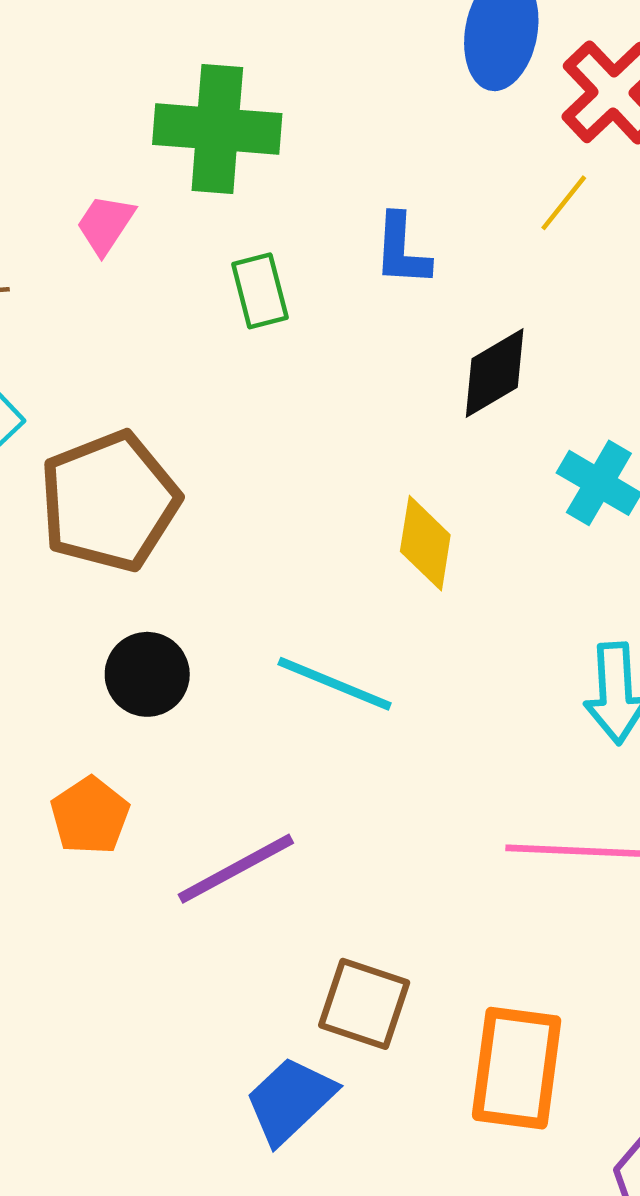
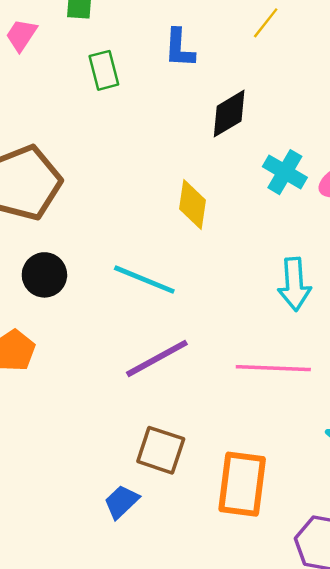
purple line: (236, 869) -> (157, 358), moved
blue trapezoid: (290, 1100) -> (121, 502), size x0.7

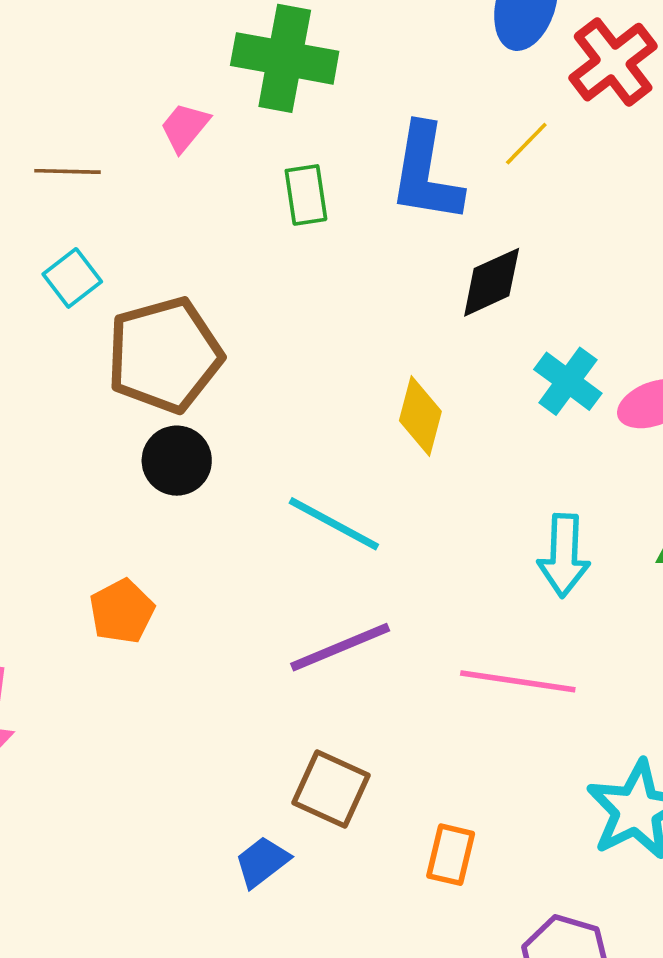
yellow line: (266, 23) -> (526, 144), moved
blue L-shape: (179, 48) -> (426, 173), size x1.6
black circle: (44, 275) -> (177, 461), moved
orange rectangle: (242, 484) -> (451, 855), size x0.6

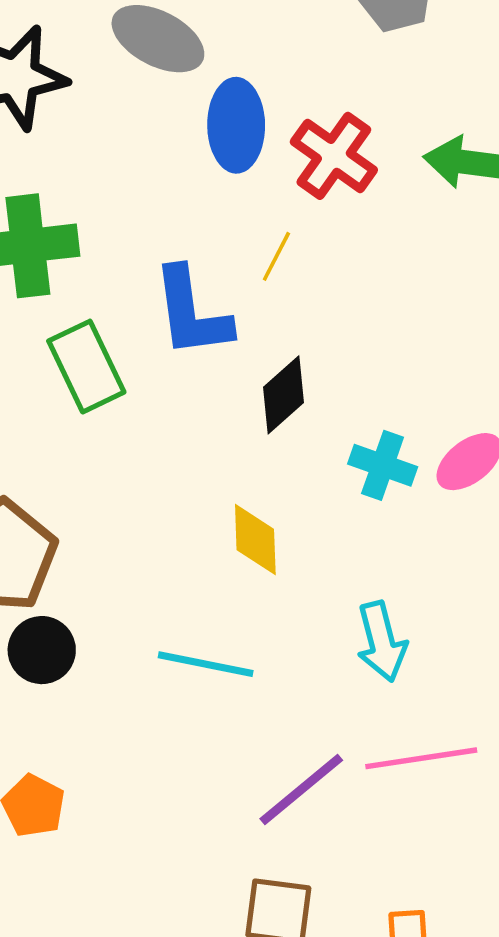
green rectangle: (306, 195) -> (86, 367), size x1.5
cyan arrow: (564, 555) -> (382, 642), moved
purple line: (340, 647) -> (301, 789), moved

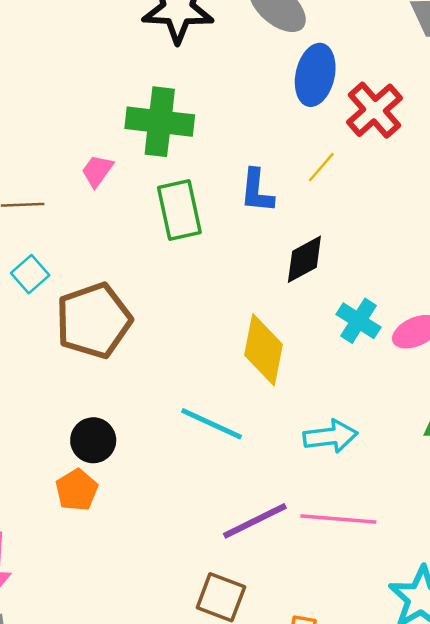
blue L-shape: (192, 312) -> (257, 191), size x0.7
yellow diamond: (255, 539) -> (264, 350), size x1.4
cyan arrow: (382, 642) -> (330, 436), turned -96
black circle: (42, 650) -> (93, 440), moved

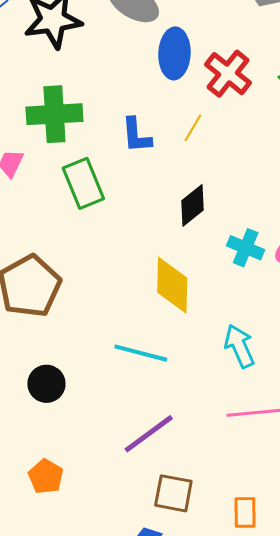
blue L-shape: (257, 191) -> (136, 135), moved
cyan arrow: (330, 436) -> (239, 346), turned -96
orange pentagon: (77, 490) -> (46, 476), moved
purple line: (255, 521) -> (149, 434), moved

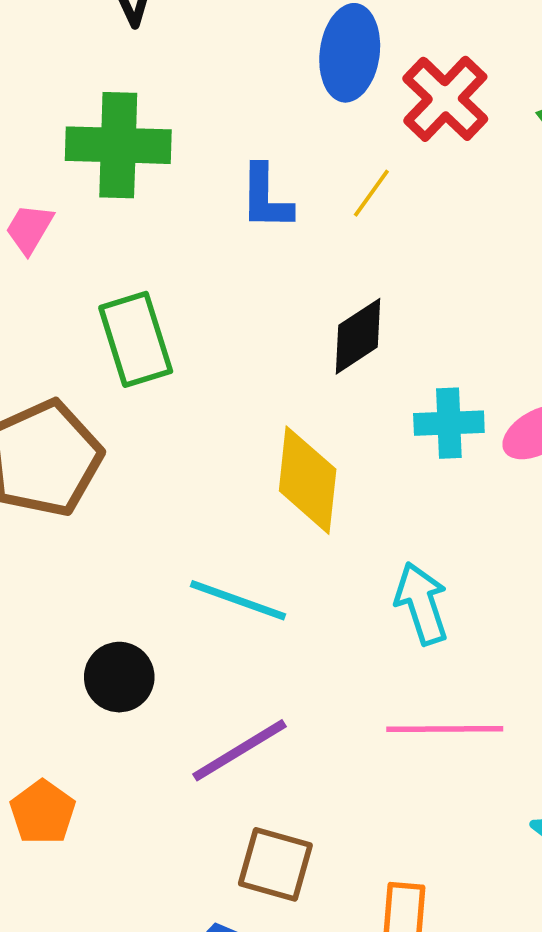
green rectangle: (83, 183) -> (136, 339), moved
cyan cross: (246, 248) -> (449, 423), turned -30
black circle: (46, 384) -> (119, 677), moved

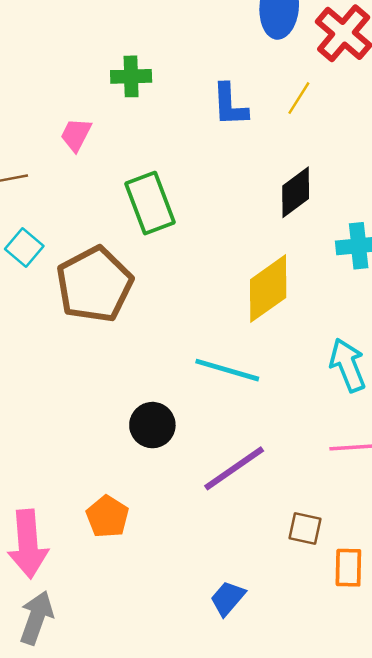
green cross: (118, 145) -> (131, 76), size x0.6
yellow diamond: (308, 480) -> (268, 289), turned 52
brown square: (275, 864) -> (305, 528), moved, size x0.7

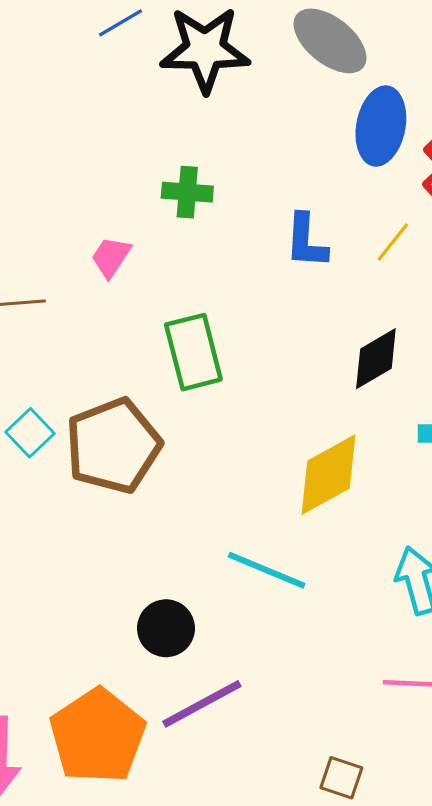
cyan square: (24, 248) -> (30, 433), moved
purple line: (234, 468) -> (202, 704), moved
orange pentagon: (107, 517) -> (98, 736), size x1.8

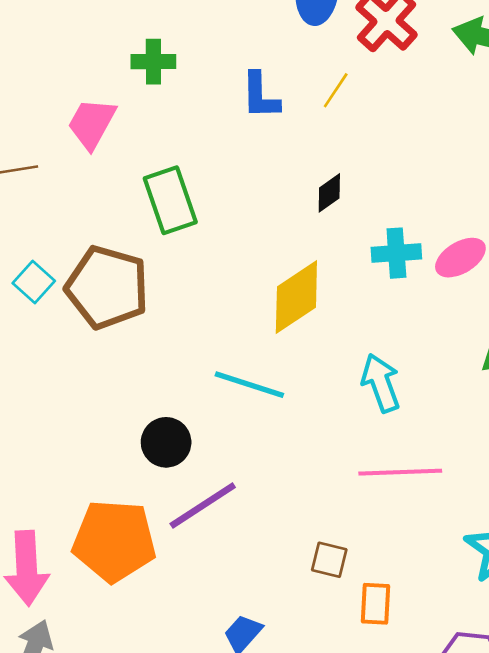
pink trapezoid: (111, 257) -> (92, 123), size x1.4
black diamond: (376, 359) -> (329, 193), size x0.7
brown pentagon: (113, 446) -> (107, 287), turned -30
orange pentagon: (98, 736) -> (114, 541), turned -30

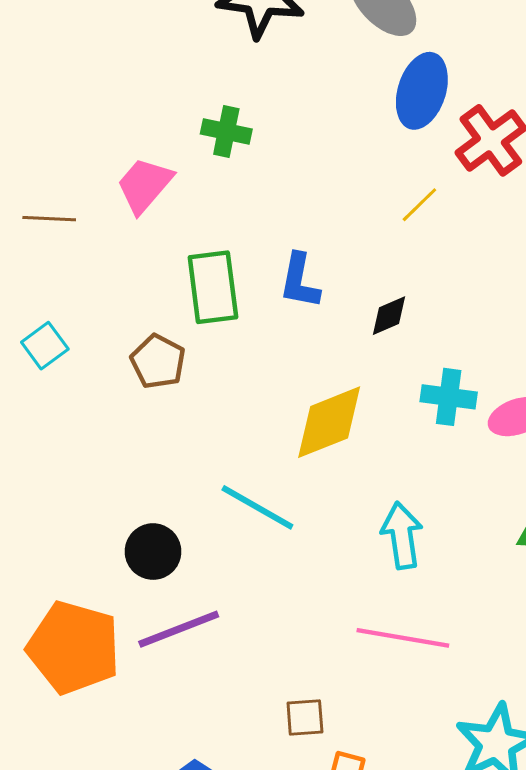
blue L-shape: (260, 96) -> (300, 281), moved
brown pentagon: (107, 287) -> (158, 361), moved, size x0.6
brown square: (329, 560) -> (305, 718), turned -30

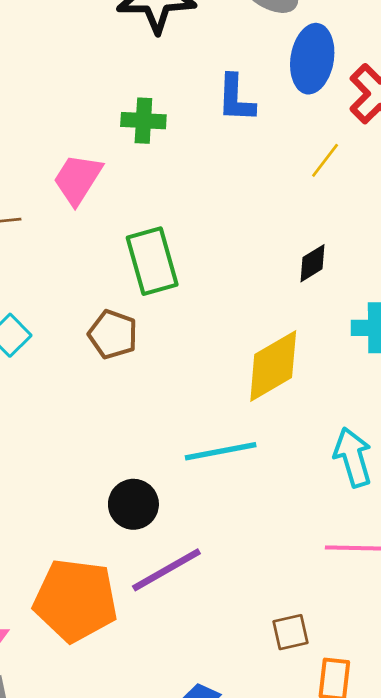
blue L-shape: (300, 281) -> (236, 98), moved
cyan line: (257, 507) -> (221, 451), turned -32

